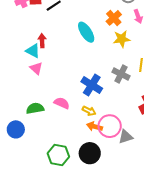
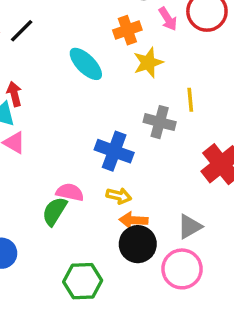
orange cross: (114, 18) -> (127, 30), turned 35
green semicircle: (35, 108) -> (54, 211), moved, turned -36
pink circle: (110, 126) -> (182, 269), moved
black circle: (90, 153) -> (138, 244), moved

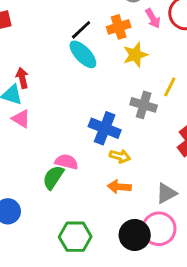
black line: (22, 31) -> (81, 30), moved
yellow line: (190, 100) -> (170, 87), turned 30
yellow arrow: (119, 196) -> (120, 156), moved
black circle: (138, 244) -> (135, 235), moved

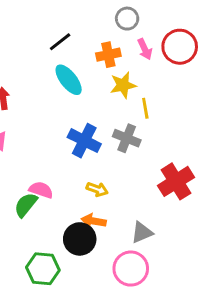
black line: (81, 30) -> (60, 42), moved
yellow line: (170, 87) -> (145, 108), moved, turned -42
blue cross: (105, 128) -> (84, 141), moved
black circle: (135, 235) -> (80, 239), moved

